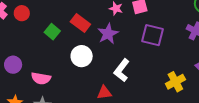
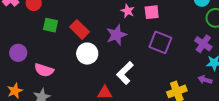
red rectangle: (80, 23) -> (79, 29), moved
green square: (52, 32) -> (51, 25), moved, turned -35

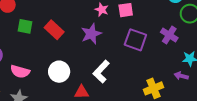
purple cross: (203, 44) -> (169, 35), moved
white circle: (87, 54) -> (59, 72), moved

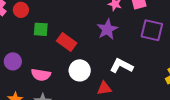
red rectangle: (54, 30) -> (67, 42), moved
white L-shape: (101, 72) -> (121, 66), turned 80

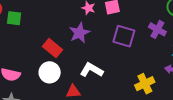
green square: (41, 29) -> (14, 18), moved
red rectangle: (67, 42) -> (53, 48), moved

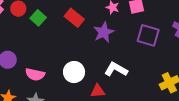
green square: (14, 18) -> (38, 18), turned 35
red rectangle: (53, 48) -> (74, 18), moved

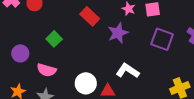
green square: (38, 18) -> (54, 39), moved
white circle: (74, 72) -> (86, 83), moved

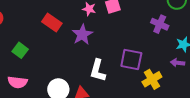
purple square: (162, 39) -> (131, 60), moved
white L-shape: (128, 71) -> (98, 70), turned -100

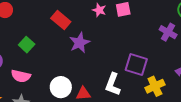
purple star: (82, 34) -> (80, 43), moved
white L-shape: (98, 70) -> (113, 84), moved

